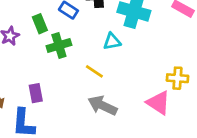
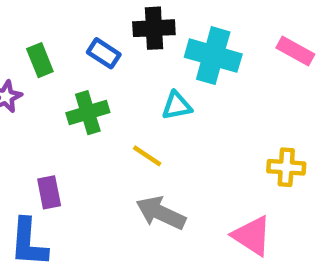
green rectangle: (40, 24) -> (40, 60), moved
pink triangle: (158, 103) -> (252, 236), moved

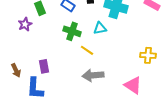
green cross: (88, 113) -> (72, 31), moved, turned 36
gray arrow: (161, 213) -> (93, 75), turned -30

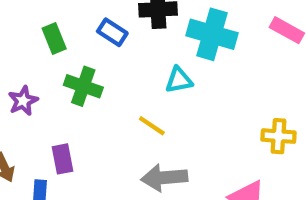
purple star: (25, 24) -> (23, 101), moved
green cross: (72, 31) -> (83, 86), moved

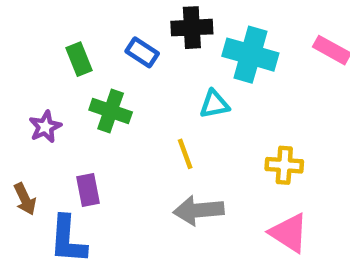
yellow line: (152, 126) -> (185, 154), turned 36
yellow cross: (279, 136) -> (284, 165), moved

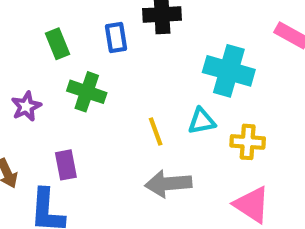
blue rectangle: (142, 52) -> (116, 37), turned 48
cyan cross: (250, 55) -> (229, 71), moved
cyan triangle: (214, 104) -> (202, 121), moved

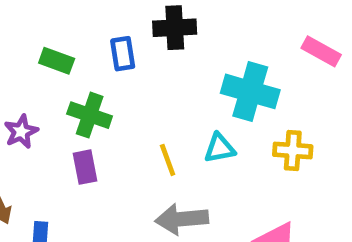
green rectangle: (58, 44) -> (57, 61), turned -48
yellow cross: (248, 142) -> (293, 151), moved
purple rectangle: (66, 165) -> (85, 167), moved

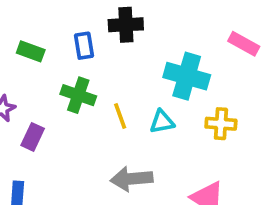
green cross: (90, 115) -> (78, 95), moved
yellow line: (168, 160) -> (120, 116), moved
purple rectangle: (85, 167) -> (33, 137), moved, turned 36

